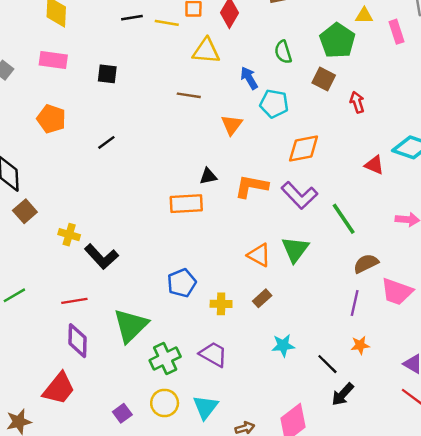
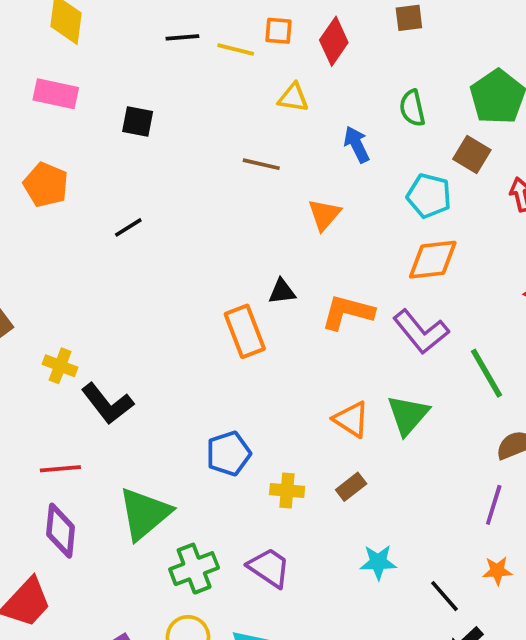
yellow triangle: (206, 51) -> (293, 98), size x0.7
cyan pentagon: (274, 104) -> (429, 196), moved
orange rectangle: (186, 204) -> (245, 331), turned 68

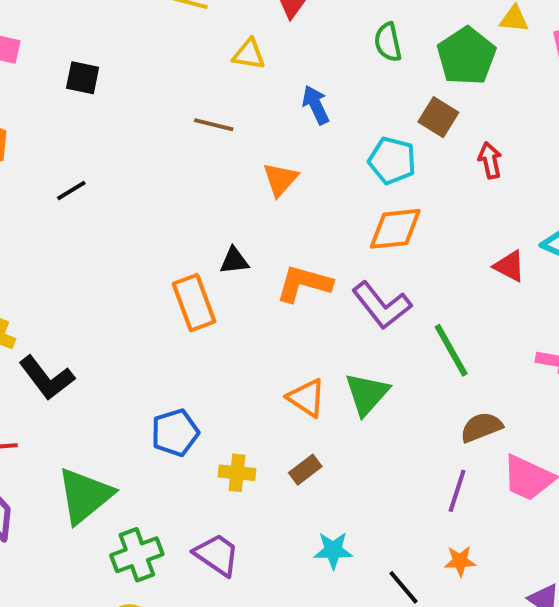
green semicircle: (412, 108) -> (388, 42), moved

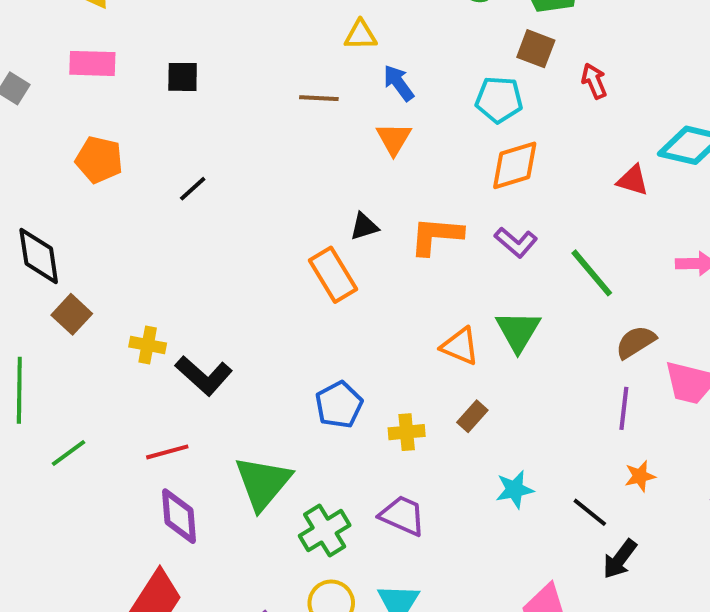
yellow triangle: (249, 54) -> (361, 35), moved
blue arrow: (316, 105) -> (399, 83), moved
purple L-shape: (382, 305) -> (516, 242), size x0.7

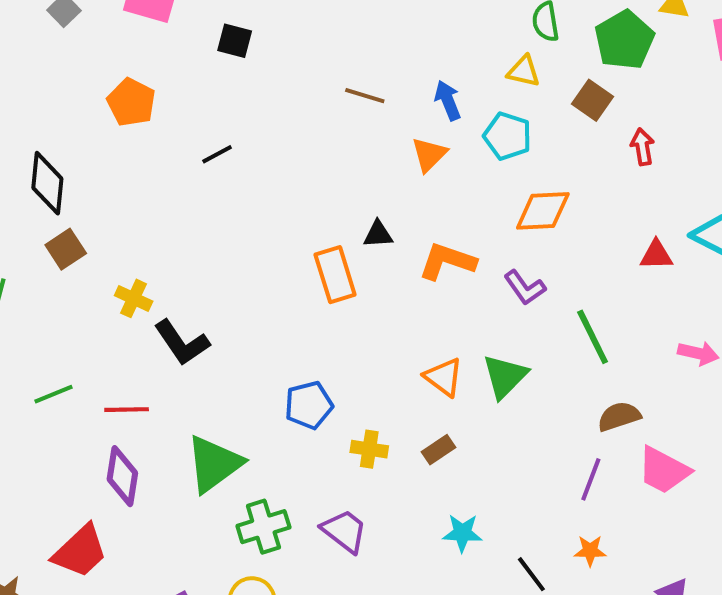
yellow triangle: (361, 35) -> (524, 71), moved
cyan pentagon: (499, 100) -> (507, 136), moved
red triangle: (633, 180) -> (656, 255), turned -32
green line: (68, 453) -> (53, 394), moved

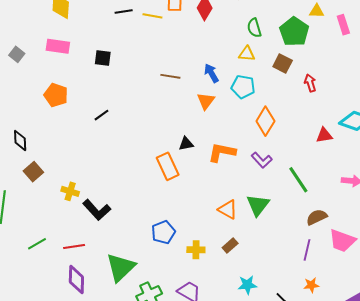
black diamond: (47, 183) -> (20, 140), size x0.7
orange diamond: (543, 211) -> (265, 121), turned -48

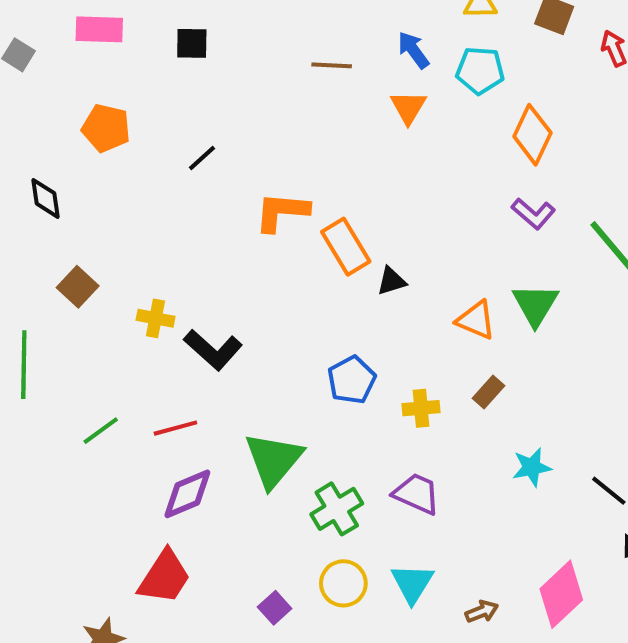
black diamond: (20, 140) -> (45, 198), moved
black triangle: (186, 144) -> (391, 281), moved
orange L-shape: (222, 152) -> (282, 212), moved
purple diamond: (76, 280) -> (187, 494), turned 72

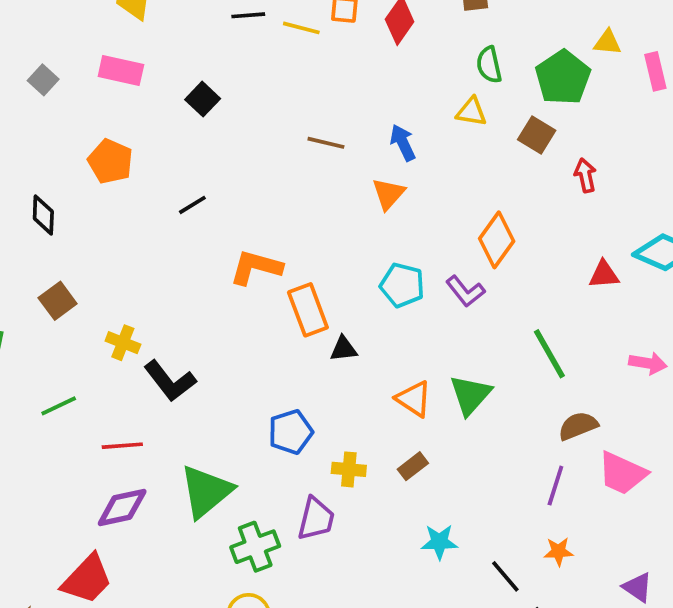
black square: (192, 43) -> (203, 99), turned 32
cyan pentagon: (480, 70) -> (402, 285), moved
purple L-shape: (533, 214) -> (465, 291), moved
green line: (101, 431) -> (59, 406), moved
purple trapezoid: (416, 494) -> (316, 519), moved, turned 69

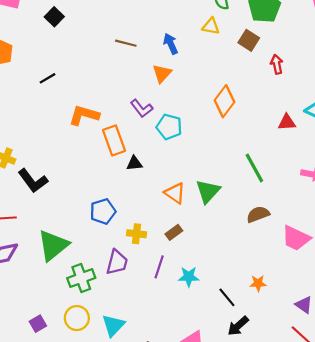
purple L-shape: (465, 291) -> (142, 108), moved
brown semicircle: (578, 426) -> (258, 214), moved
purple line: (555, 486) -> (159, 267), moved

